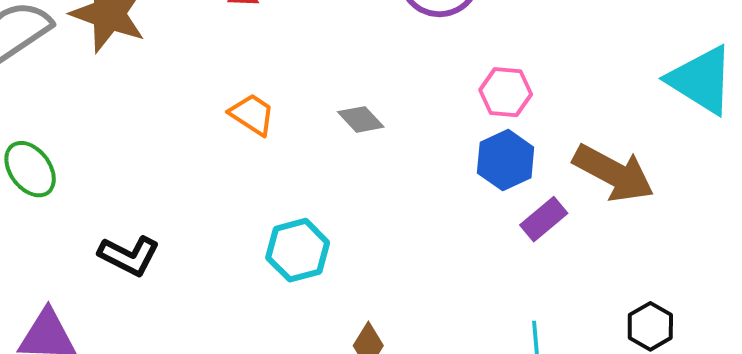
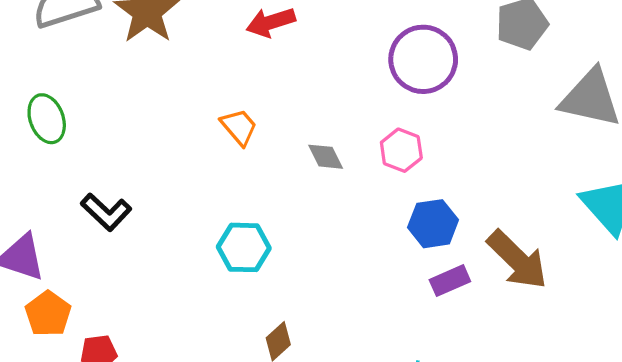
pink hexagon: (506, 92) -> (401, 150), moved

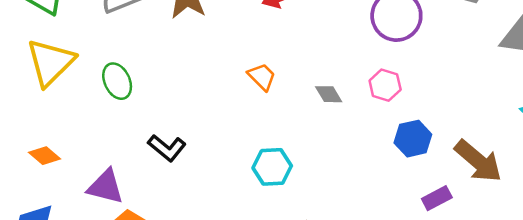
purple rectangle: (450, 281) -> (437, 198), moved

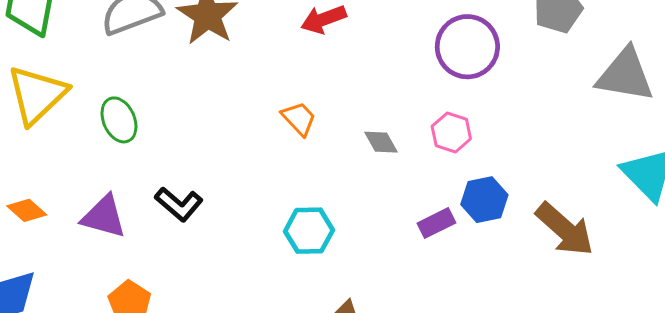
purple triangle: (106, 187) -> (104, 217), moved
purple rectangle: (437, 198) -> (436, 223), moved

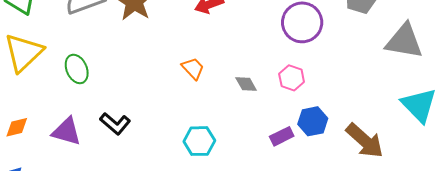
orange diamond: (27, 210) -> (17, 127), turned -55

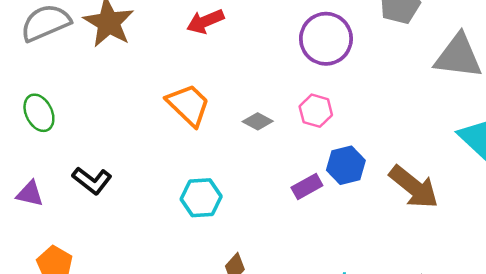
orange trapezoid: (193, 68) -> (188, 105), size x1.5
gray diamond: (246, 84) -> (258, 121), turned -30
purple triangle: (67, 131) -> (30, 194), size x0.7

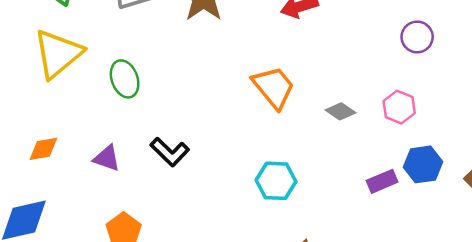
purple circle: (326, 39) -> (417, 37), size x0.6

